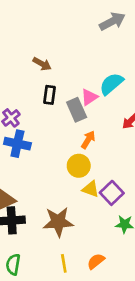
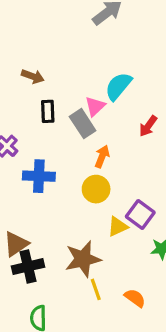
blue cross: (17, 144) -> (39, 176), moved
yellow triangle: (91, 189) -> (118, 227), moved, turned -36
orange semicircle: (96, 261) -> (135, 298), turned 84
yellow line: (64, 263) -> (96, 289), moved

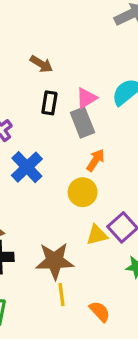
pink triangle: (95, 106) -> (86, 98), moved
blue cross: (39, 176) -> (27, 167), turned 32

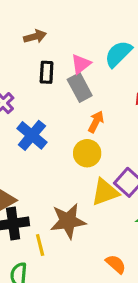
brown arrow: (41, 64) -> (35, 36), turned -40
yellow triangle: (97, 235) -> (105, 192), size x1.4
yellow line: (61, 295) -> (40, 245), moved

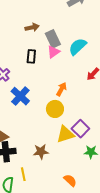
brown arrow: (35, 36) -> (32, 27), moved
gray rectangle: (80, 87) -> (53, 39), moved
brown star: (68, 221) -> (41, 152), size x0.7
yellow line: (40, 245) -> (23, 174), moved

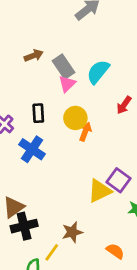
black rectangle: (31, 56) -> (38, 113), moved
yellow circle: (55, 109) -> (75, 118), moved
brown star: (41, 152) -> (72, 232), moved
yellow line: (23, 174) -> (52, 252), turned 56

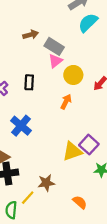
gray rectangle: (64, 67) -> (54, 46), turned -30
cyan semicircle: (98, 72) -> (88, 23), moved
yellow circle: (75, 118) -> (73, 75), moved
blue cross: (32, 149) -> (21, 126), moved

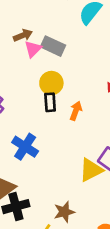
pink triangle: (55, 61) -> (33, 49), moved
yellow circle: (73, 75) -> (51, 83), moved
black rectangle: (29, 82) -> (50, 102), moved

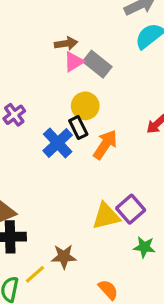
black rectangle: (50, 102) -> (78, 127), turned -36
orange arrow: (76, 111) -> (105, 144), size x1.4
blue cross: (25, 147) -> (58, 143), moved

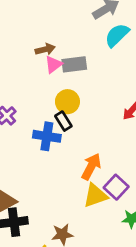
gray rectangle: (97, 64) -> (74, 64), turned -40
blue cross: (58, 143) -> (47, 136), turned -32
orange arrow: (105, 144) -> (91, 167), moved

